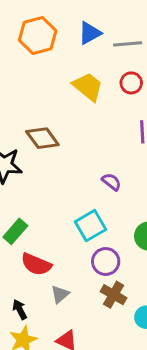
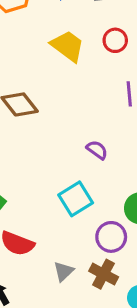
purple circle: (106, 262) -> (111, 237), moved
gray triangle: (60, 294) -> (63, 271), moved

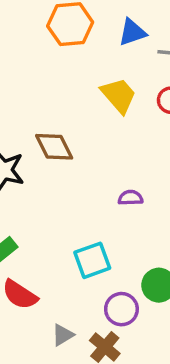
purple semicircle: (97, 150) -> (130, 198), moved, turned -50

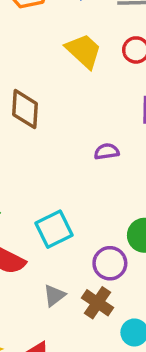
brown diamond: (54, 147) -> (25, 109), turned 36
cyan square: (92, 260) -> (54, 229), moved

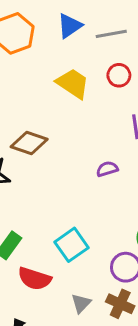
brown diamond: (25, 109) -> (29, 143), turned -66

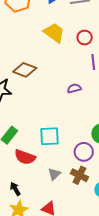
red circle: (119, 75) -> (85, 38), moved
cyan square: (72, 245) -> (50, 136), turned 30

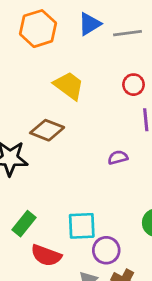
yellow trapezoid: (54, 33) -> (69, 86), moved
purple circle: (84, 152) -> (106, 250), moved

